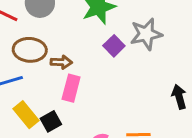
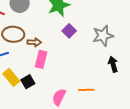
gray star: (146, 34) -> (103, 36), moved

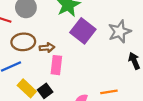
purple square: (69, 31) -> (83, 31), size x1.6

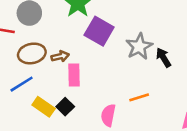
gray star: (120, 32) -> (139, 46), moved

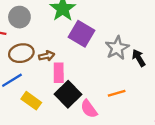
black square: (65, 107) -> (68, 94), moved, size x1.6
pink semicircle: (108, 115) -> (89, 109), turned -48

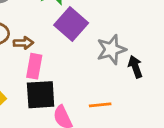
black square: (68, 94) -> (41, 95), turned 30

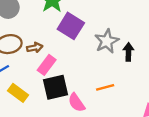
pink rectangle: (34, 66) -> (47, 65), turned 36
black arrow: (135, 67) -> (128, 52), turned 30

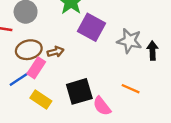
gray star: (107, 41) -> (129, 41), turned -30
pink rectangle: (47, 65) -> (36, 68), moved
orange line: (105, 87) -> (131, 89), turned 42

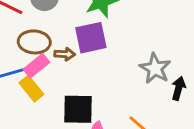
purple square: (91, 27) -> (91, 38), moved, turned 32
yellow rectangle: (41, 99) -> (31, 89), moved

